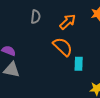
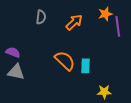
orange semicircle: (63, 47) -> (65, 61), moved

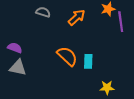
gray semicircle: (41, 17) -> (43, 12), turned -80

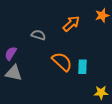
gray semicircle: (43, 12) -> (38, 35), moved
purple semicircle: (15, 48) -> (11, 53), turned -80

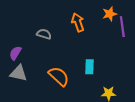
orange arrow: (71, 24) -> (78, 22), turned -66
orange semicircle: (62, 62) -> (59, 76), moved

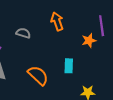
orange star: (110, 14) -> (89, 40), moved

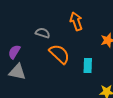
orange semicircle: (38, 75) -> (59, 54), moved

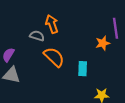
orange arrow: (76, 21) -> (52, 24), moved

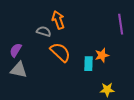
orange star: (103, 43) -> (102, 55), moved

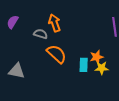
purple semicircle: (16, 50) -> (13, 22), moved
yellow star: (107, 90) -> (102, 68), moved

